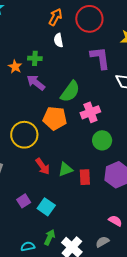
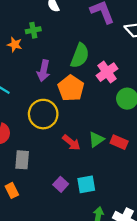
purple arrow: (36, 83) -> (44, 71), moved, turned -102
orange pentagon: (55, 118) -> (71, 88), turned -30
red rectangle: (85, 177) -> (119, 142), turned -49
cyan square: (46, 207) -> (86, 184), turned -30

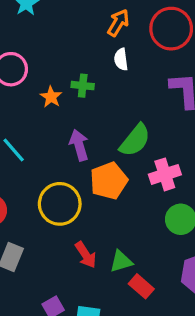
purple arrow: (44, 71) -> (79, 145), turned 135
red rectangle: (119, 142) -> (141, 286), moved

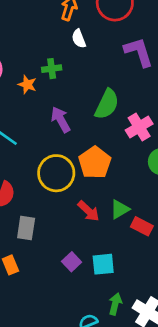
orange pentagon: (109, 181) -> (95, 163), moved

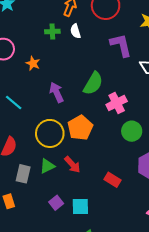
green cross: (52, 69) -> (52, 31), moved
green triangle: (120, 209) -> (47, 166), moved

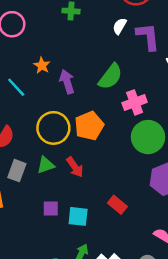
white semicircle: (76, 31) -> (120, 26), moved, turned 40
orange star: (33, 63) -> (42, 65), moved
green circle: (132, 131) -> (148, 137), size x1.4
red rectangle: (113, 180) -> (117, 205), moved
purple square: (56, 203) -> (51, 209), turned 32

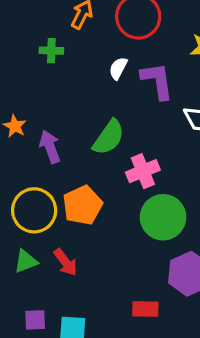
red rectangle: (117, 205) -> (145, 309), moved, turned -36

